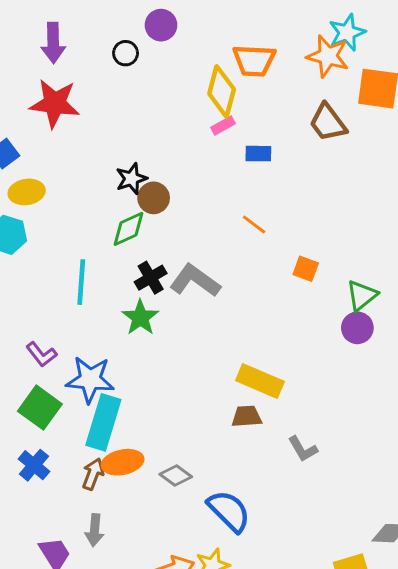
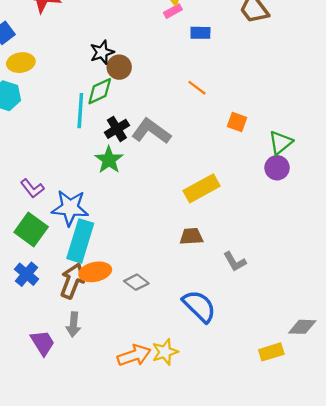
cyan line: (81, 282) -> (80, 111), moved
yellow rectangle: (260, 381) -> (202, 188), moved, turned -52
brown arrow: (93, 474) -> (72, 281), size x1.4
blue semicircle: (229, 511) -> (199, 306), moved

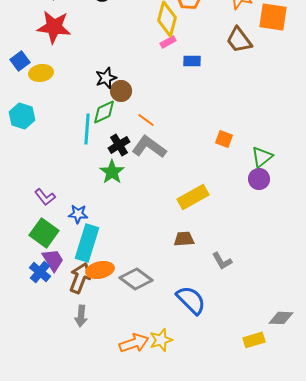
yellow ellipse: (21, 63) -> (41, 73), moved
orange line: (197, 88) -> (146, 120), moved
blue star: (70, 208) -> (78, 214), size x0.6
gray diamond: (136, 282) -> (136, 279), size x1.5
purple trapezoid: (43, 343) -> (53, 260), moved

